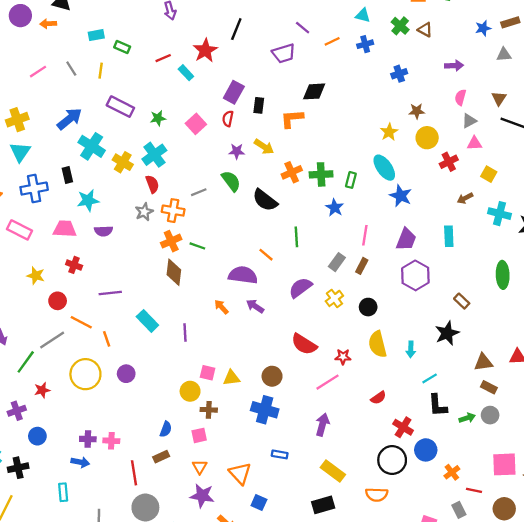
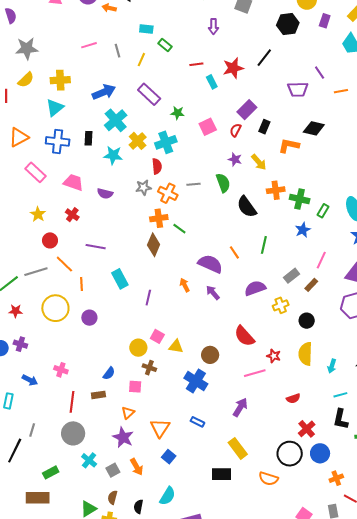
cyan star: (88, 200) -> (113, 155), moved
purple cross: (88, 439) -> (20, 344), moved

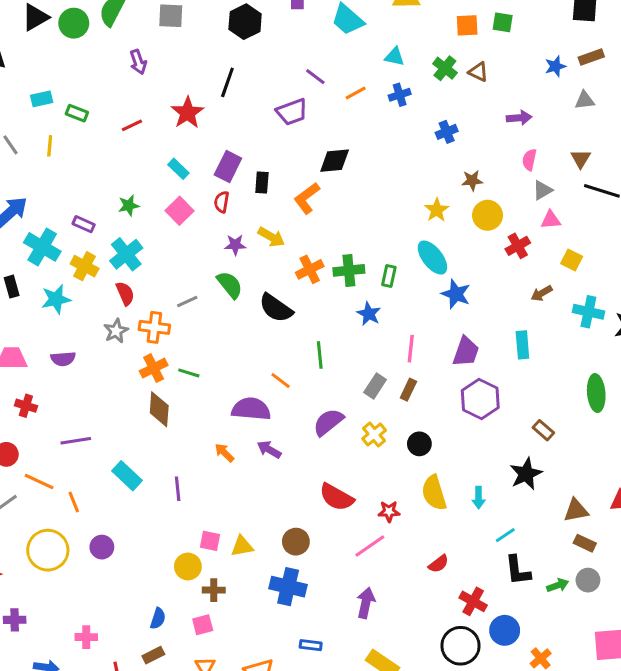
cyan rectangle: (212, 82) -> (178, 169), moved
purple rectangle: (149, 94) -> (84, 224), moved, size x0.6
orange L-shape: (289, 146) -> (307, 198), turned -30

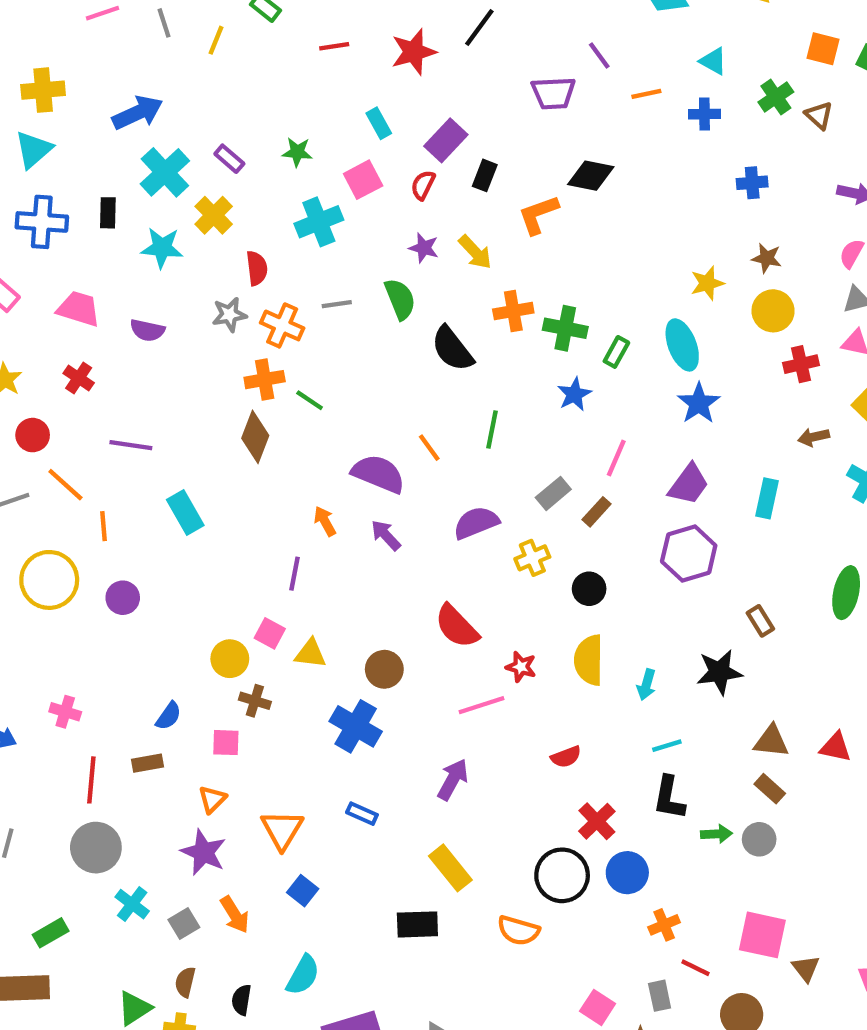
cyan cross: (126, 254) -> (319, 222), moved
purple line: (178, 489) -> (294, 574), moved

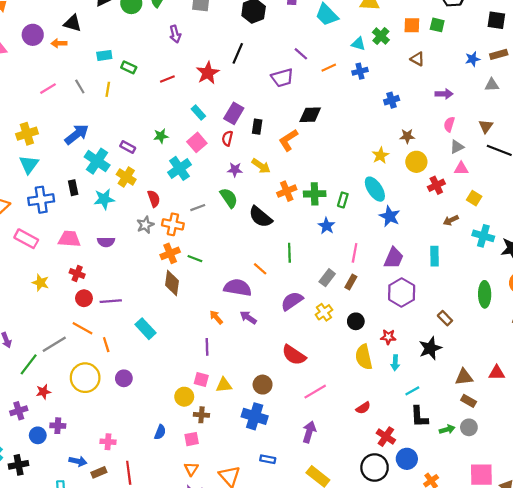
green cross: (776, 97) -> (381, 36), moved
red circle: (33, 435) -> (84, 298), moved
red star: (521, 667) -> (388, 337), moved
brown rectangle: (148, 763) -> (99, 472), moved

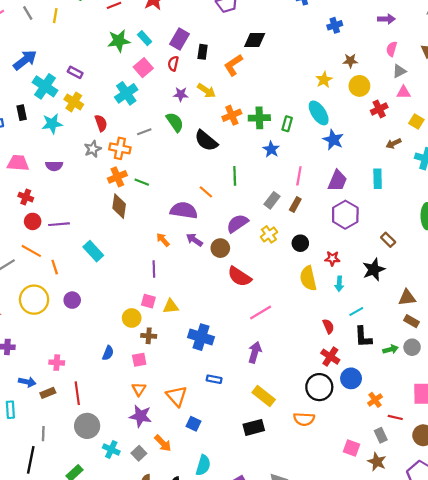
green star: (161, 136) -> (119, 41), moved, size x1.5
brown circle: (263, 385) -> (220, 248), moved
red semicircle: (363, 408) -> (328, 326), moved, turned -80

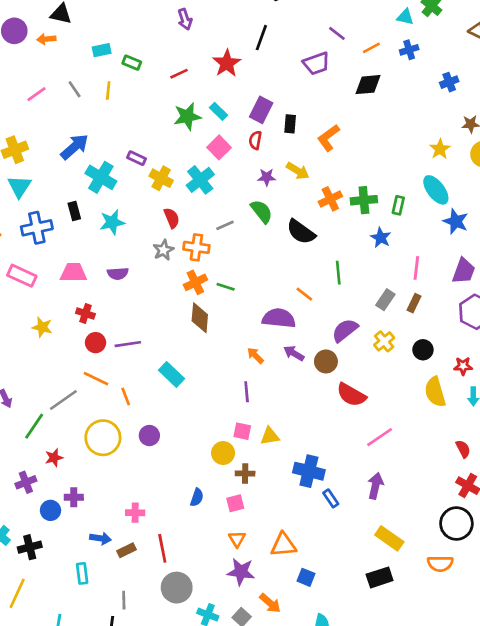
black diamond: (255, 40) -> (368, 85), moved
yellow cross: (74, 102) -> (161, 178), moved
blue rectangle: (214, 379) -> (331, 498), moved, turned 48
orange triangle: (177, 396) -> (283, 545), turned -50

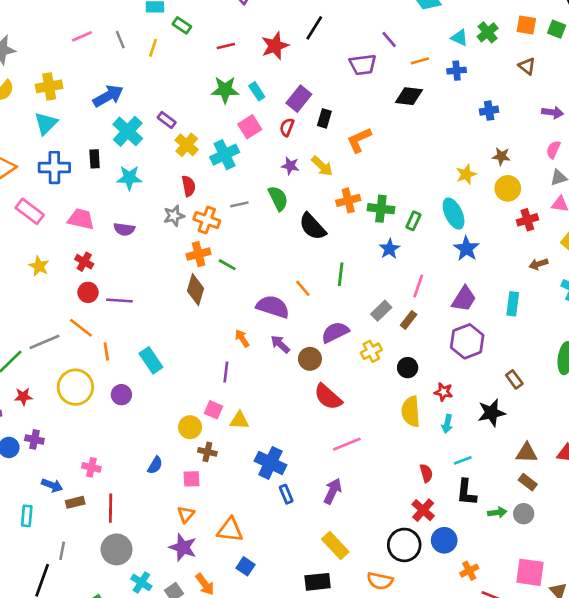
cyan rectangle: (172, 374) -> (151, 360), moved

